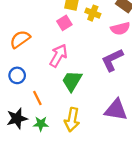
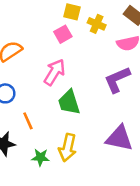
green trapezoid: (72, 81) -> (69, 102), turned -50
green star: (41, 124) -> (40, 157), moved

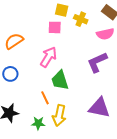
pink square: (63, 34) -> (55, 27), turned 32
orange line: (28, 121) -> (45, 98), moved

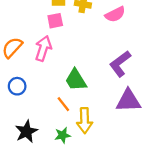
pink arrow: (48, 57) -> (43, 48), moved
purple L-shape: (97, 62) -> (120, 64), moved

